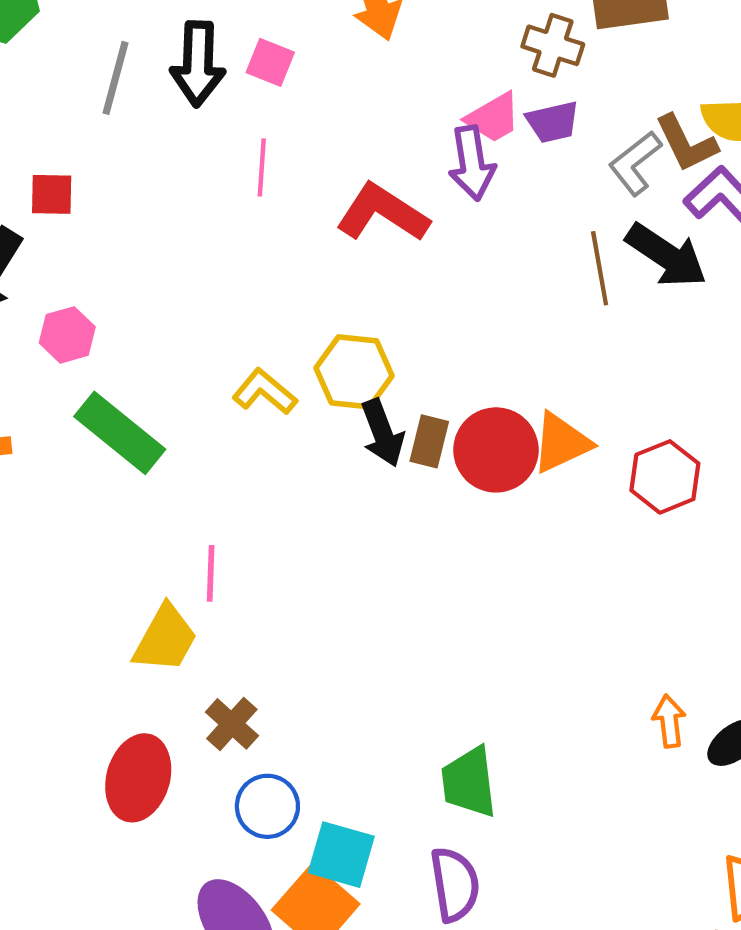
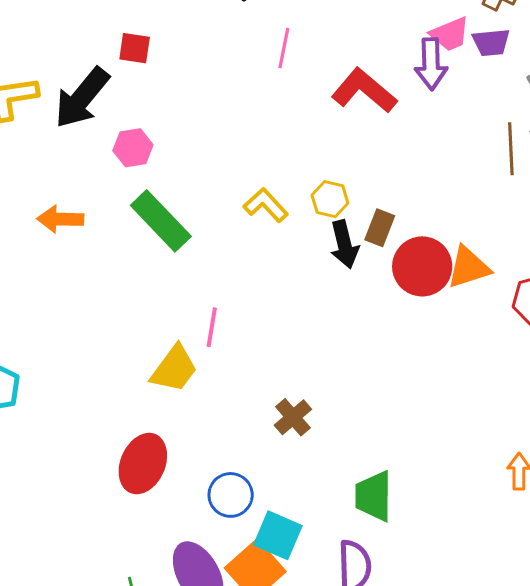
yellow hexagon: (354, 372) -> (330, 199), size x0.7
brown rectangle: (429, 441) -> (380, 228), moved
brown cross: (232, 724) -> (293, 417), moved

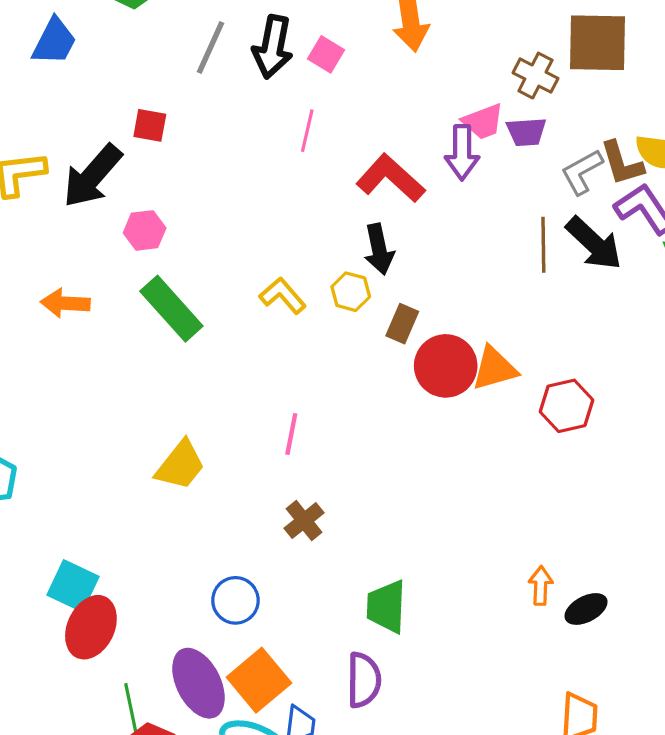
black arrow: (344, 244) -> (379, 249), moved
pink line: (212, 327) -> (291, 434), moved
red ellipse: (143, 464) -> (91, 627), moved
cyan square: (278, 535) -> (73, 586), moved

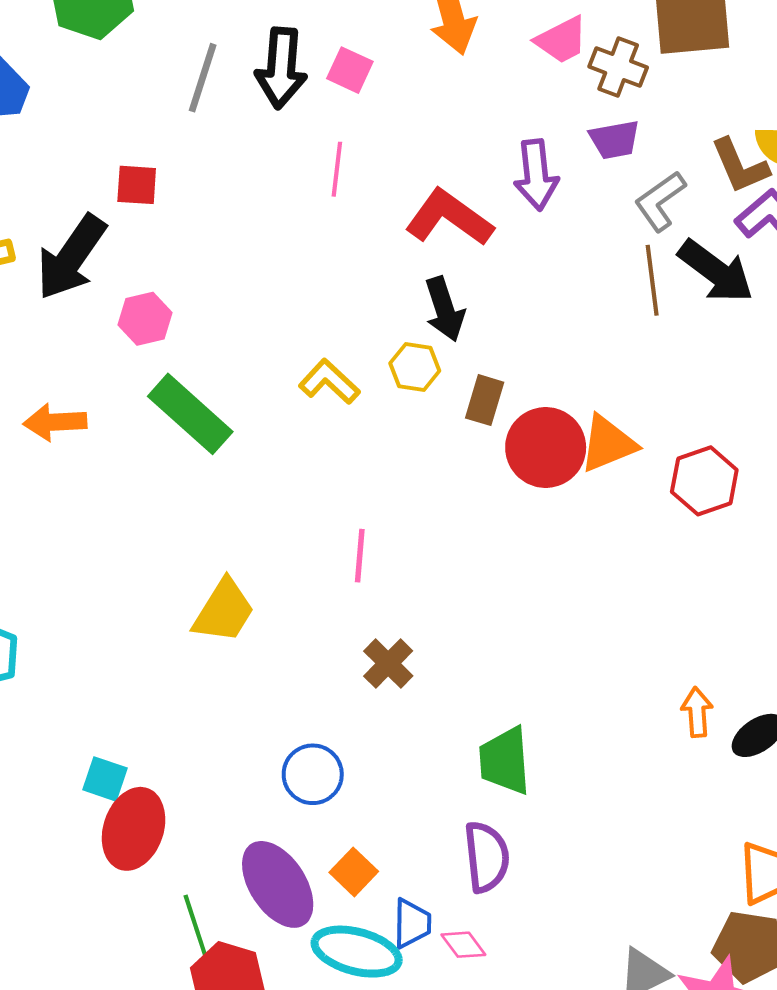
pink trapezoid: (483, 122) -> (562, 40), moved
gray L-shape: (582, 172) -> (660, 201), moved
cyan square: (73, 586) -> (105, 779), size x0.7
orange square: (259, 680) -> (354, 872), size x0.6

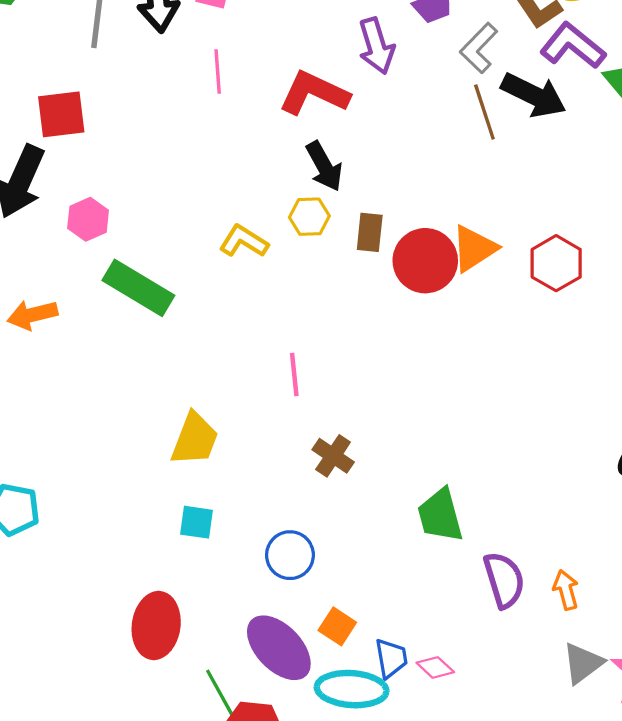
red square: (137, 185) -> (61, 114), size x1.4
orange arrow: (697, 712) -> (566, 590), moved
cyan square: (105, 779) -> (196, 522), moved
purple semicircle: (487, 857) -> (504, 580), moved

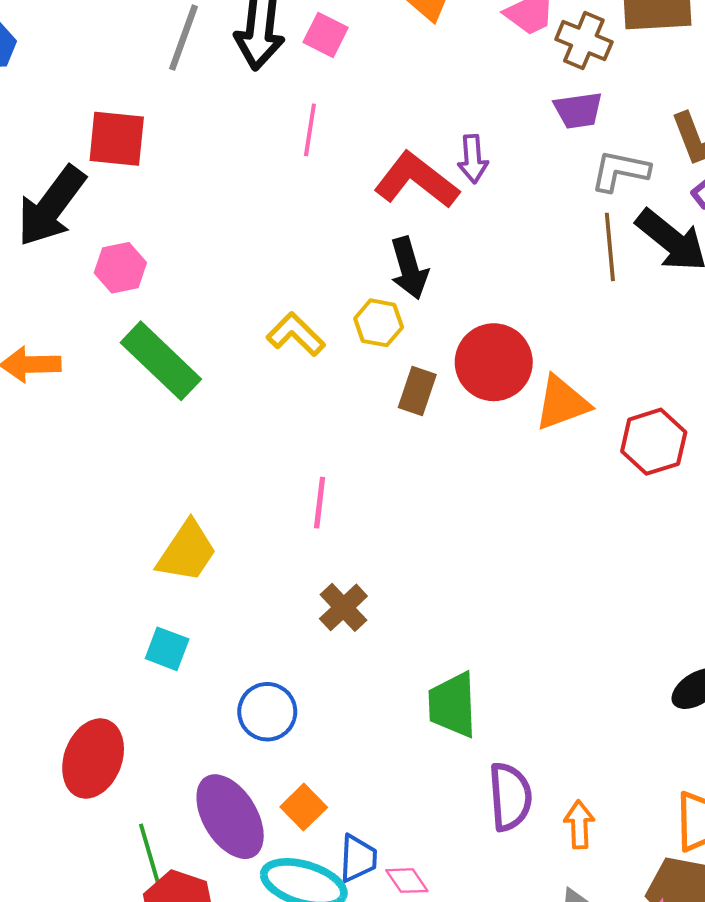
purple arrow: (376, 46) -> (473, 159), moved, size x0.7
gray L-shape: (479, 48) -> (620, 171), turned 45
brown rectangle: (370, 232) -> (417, 391), moved
red circle: (425, 261) -> (494, 362), moved

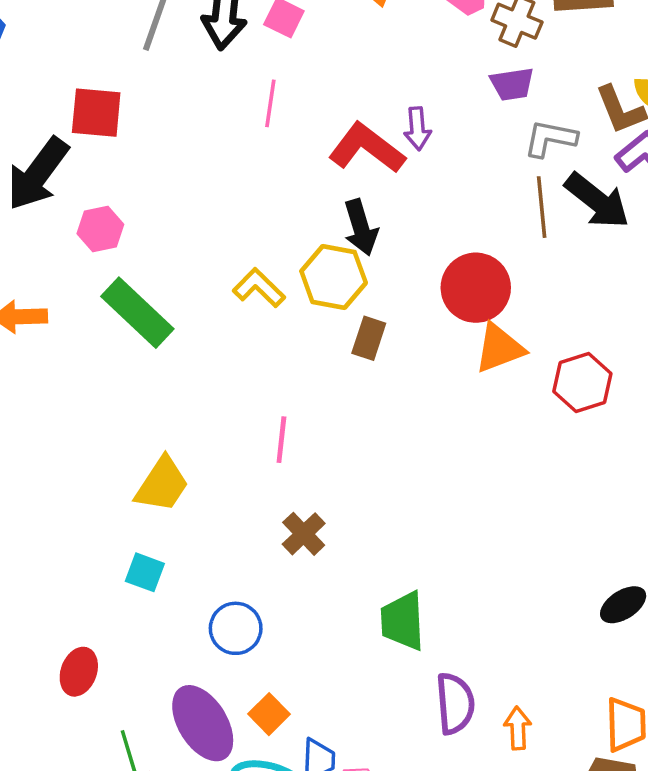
yellow hexagon: (379, 323) -> (334, 277), size x1.5
red circle: (494, 362) -> (476, 288), moved
red ellipse: (93, 759) -> (79, 672), size x0.7

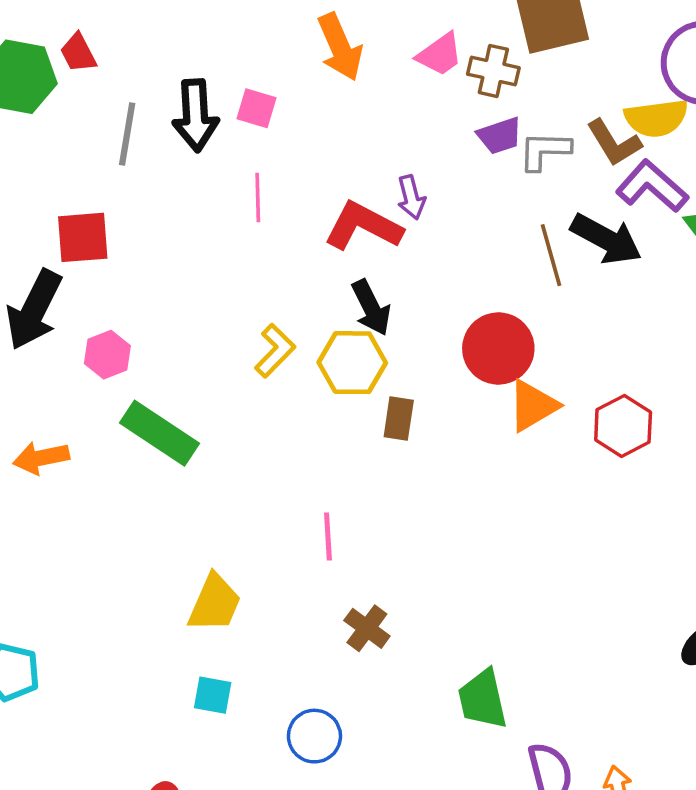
gray L-shape: (550, 139) -> (545, 151), moved
yellow L-shape: (259, 288) -> (275, 351), moved, turned 100

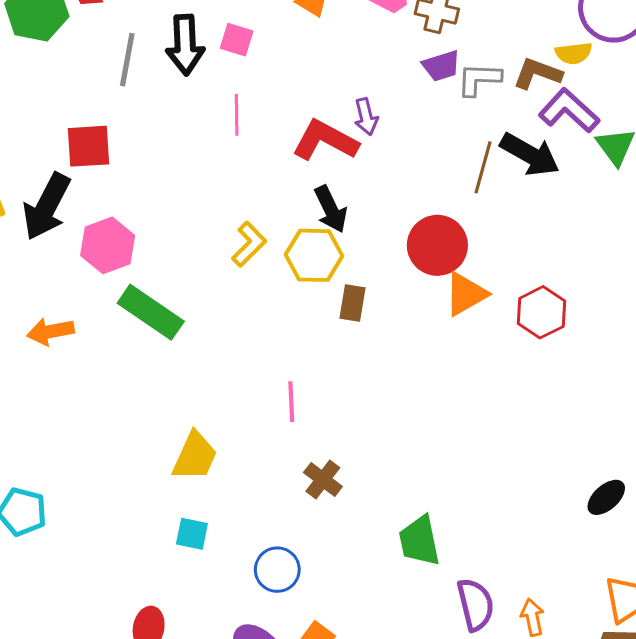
yellow semicircle: (656, 118) -> (574, 53), size x0.7
brown L-shape: (614, 143) -> (538, 73), turned 141
brown line: (551, 255) -> (483, 167), turned 30
pink hexagon: (107, 355) -> (108, 245), size x1.4

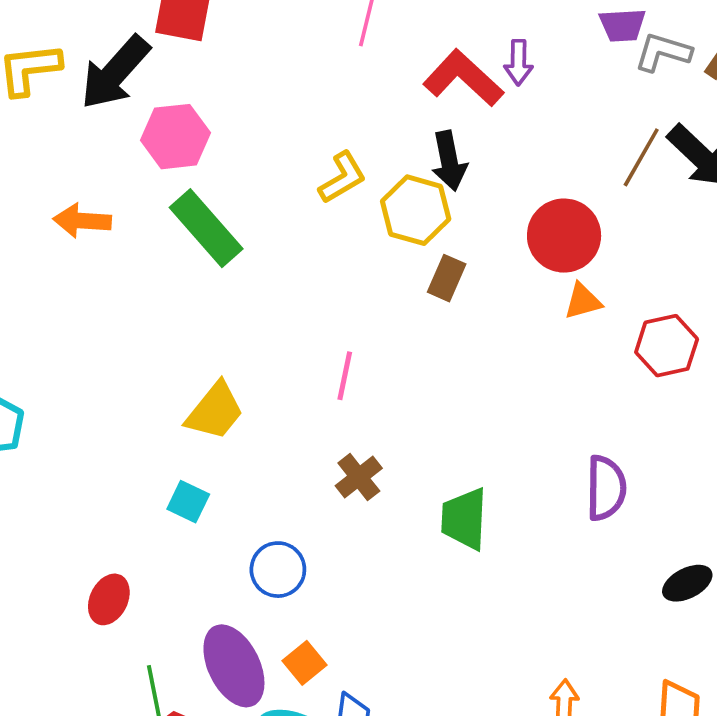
orange triangle: (466, 294) -> (583, 301), size x0.7
green trapezoid: (419, 541) -> (464, 519), moved
purple semicircle: (475, 605) -> (606, 488), moved

